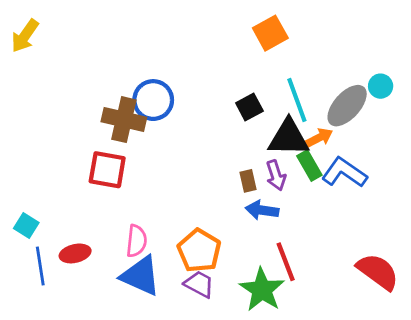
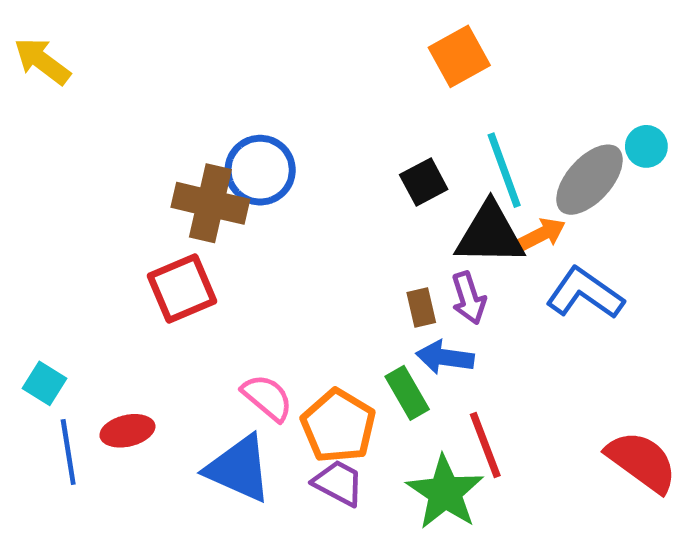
yellow arrow: (25, 36) -> (42, 61), turned 92
green rectangle: (309, 166) -> (407, 393), moved
red square: (107, 170) -> (182, 289), turned -33
pink semicircle: (136, 241) -> (267, 398), moved, turned -56

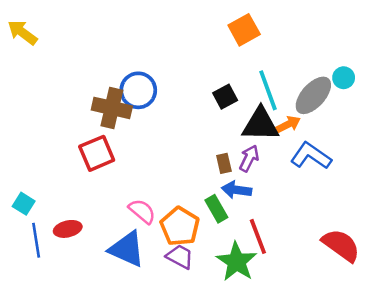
purple arrow: (469, 298) -> (249, 158), turned -136

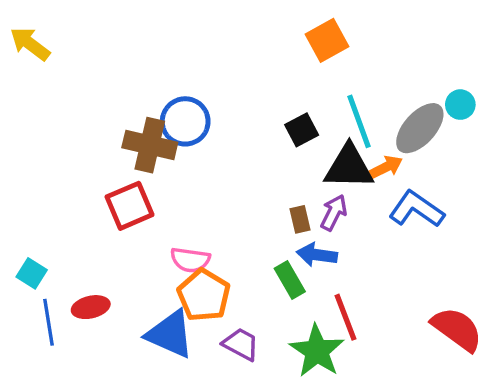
pink semicircle: (142, 211) -> (190, 260), moved, turned 148
orange pentagon: (180, 226) -> (204, 295), moved

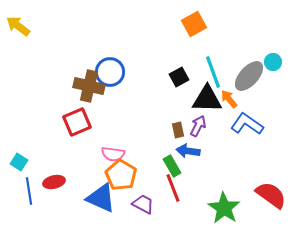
orange arrow: (386, 167) -> (229, 99), turned -102
red line: (346, 317) -> (173, 188), moved
green star: (317, 351) -> (224, 208), moved

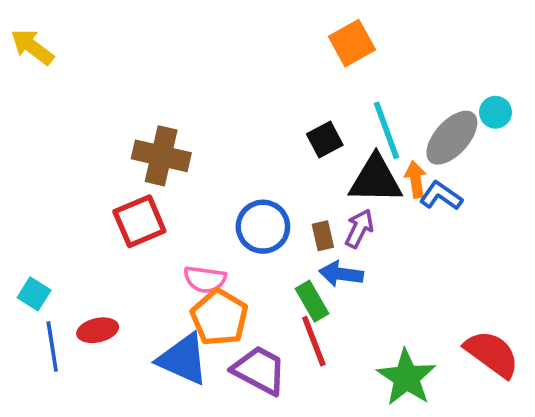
blue circle: (110, 72) -> (263, 227), moved
orange arrow: (229, 99) -> (416, 179), turned 30
blue L-shape: (247, 124) -> (441, 196), moved, size x0.7
purple trapezoid: (143, 204) -> (259, 370), size x1.4

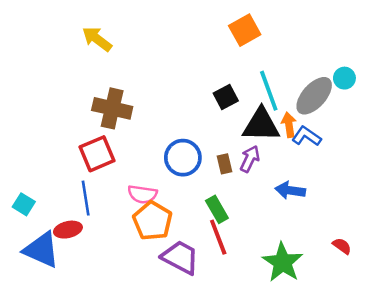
yellow arrow: (32, 47) -> (97, 39), moved
blue arrow: (341, 274) -> (290, 190), moved
blue line: (52, 347) -> (86, 198), moved
red semicircle: (492, 354) -> (342, 246), size x0.5
blue triangle: (183, 359) -> (41, 250), moved

